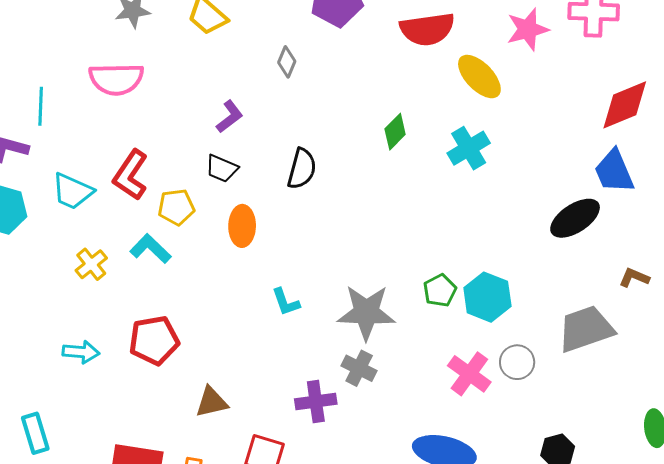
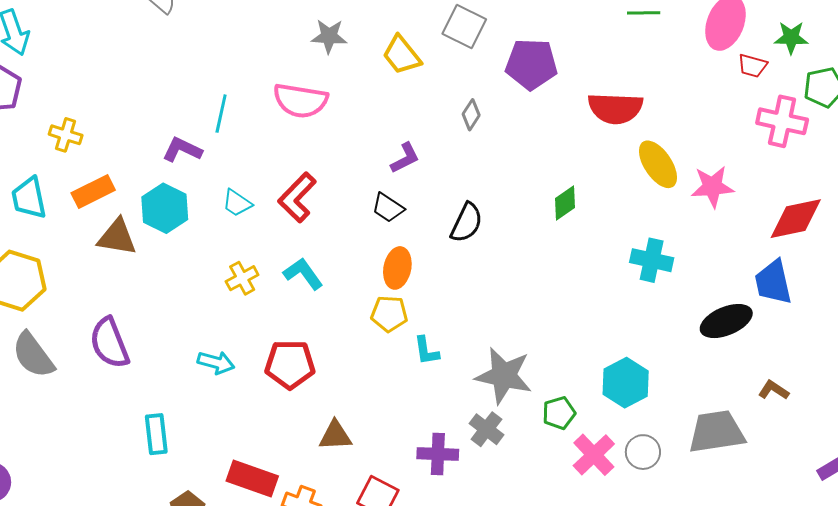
pink star: (528, 29) -> (712, 187), moved
cyan cross: (469, 148) -> (652, 260), moved, turned 33
cyan trapezoid: (72, 191) -> (237, 203), size x0.7
yellow pentagon: (176, 207) -> (389, 314), moved
green pentagon: (440, 290) -> (559, 413), moved

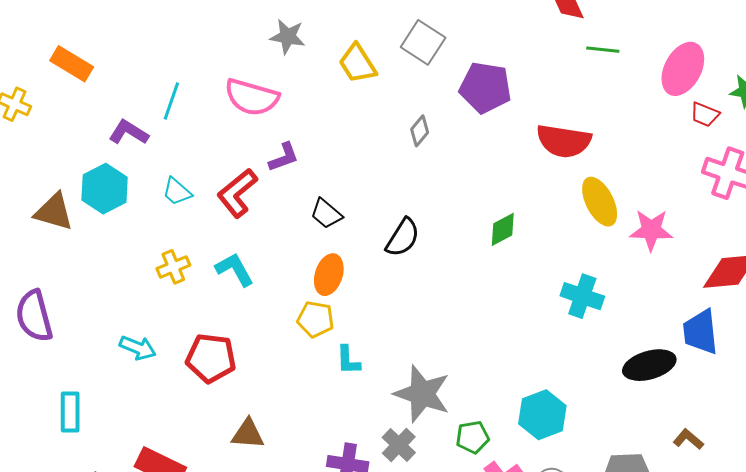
purple L-shape: (405, 158) -> (284, 157), moved
orange rectangle: (93, 192) -> (72, 64), moved, turned 51

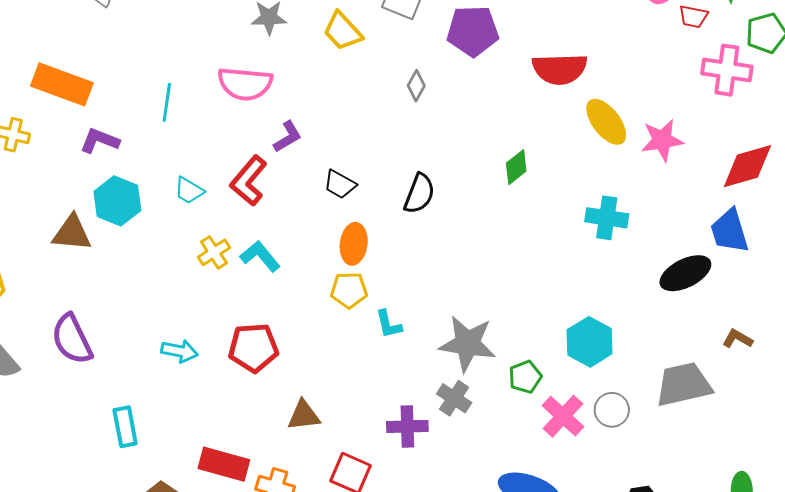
orange rectangle: (72, 64) -> (62, 84), size x1.4
purple L-shape: (129, 132) -> (100, 141), moved
yellow cross: (173, 267) -> (214, 252), moved

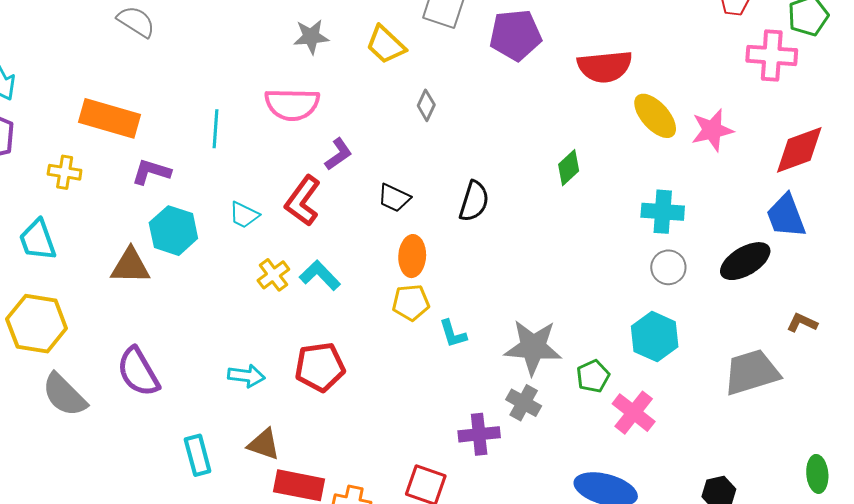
gray diamond: (416, 86) -> (426, 105), moved
gray circle: (612, 410) -> (668, 267), moved
brown triangle: (304, 415) -> (264, 444), moved, turned 30

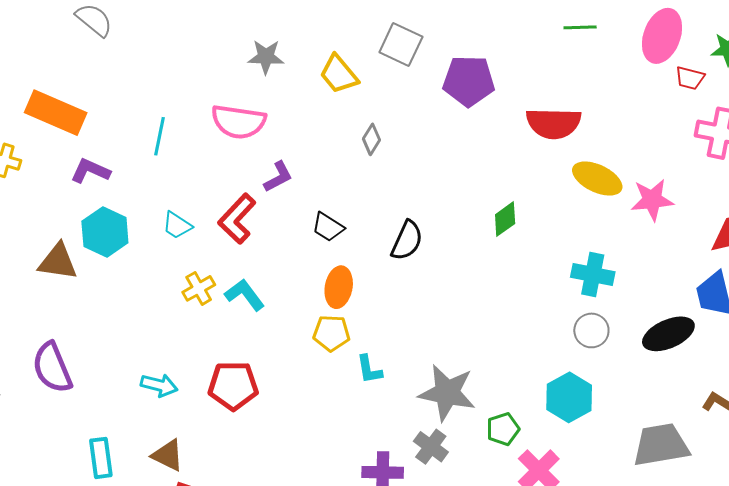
yellow ellipse: (655, 116) -> (597, 179), turned -30

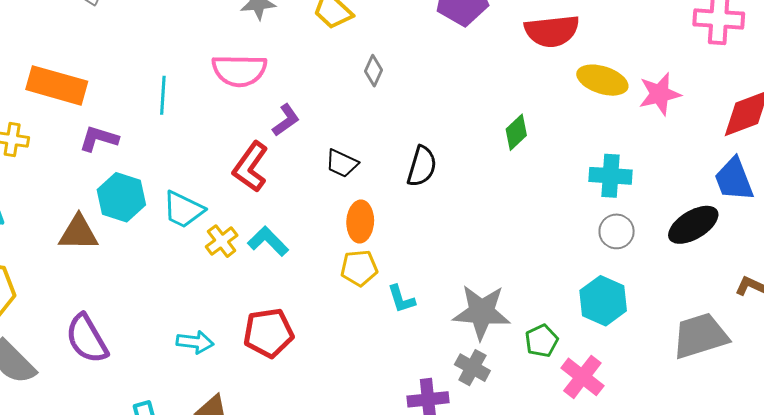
cyan trapezoid: (177, 225) -> (183, 210), moved, size x1.4

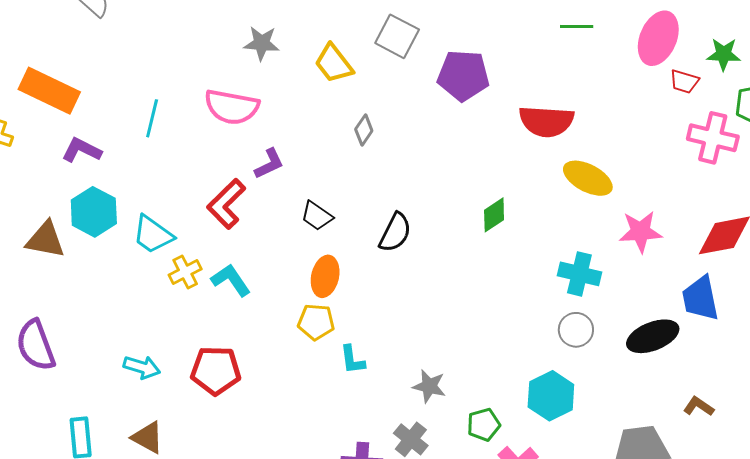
pink star: (660, 94) -> (640, 232), moved
gray star: (482, 312) -> (429, 386), size x0.6

